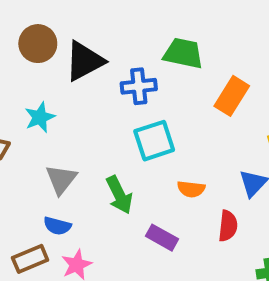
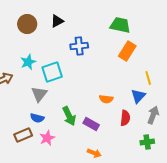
green trapezoid: (183, 53) -> (120, 25), moved
black triangle: (84, 61) -> (57, 21), moved, size x0.6
cyan square: (154, 141) -> (52, 72), moved
green arrow: (119, 195) -> (69, 116), moved

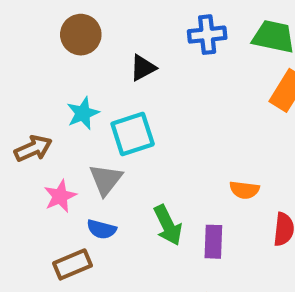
black triangle: (57, 21) -> (143, 68), moved
blue cross: (79, 46) -> (207, 35), moved
purple rectangle: (91, 124) -> (213, 242), turned 63
pink star: (47, 138) -> (60, 196), moved

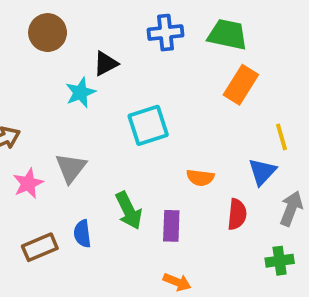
cyan star: (83, 113) -> (80, 92), moved
cyan square: (133, 134) -> (148, 125), moved
blue semicircle: (101, 229) -> (82, 234), moved, turned 68

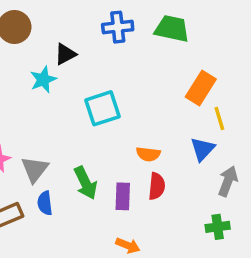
orange rectangle: (241, 85) -> (201, 88), moved
gray triangle: (71, 168) -> (35, 169), moved
red semicircle: (237, 214) -> (157, 186), moved

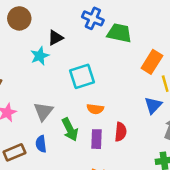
blue cross: (118, 27) -> (93, 18), turned 30
green trapezoid: (172, 29) -> (119, 33), moved
orange semicircle: (148, 154) -> (95, 109), moved
gray triangle: (35, 169) -> (43, 111), moved

